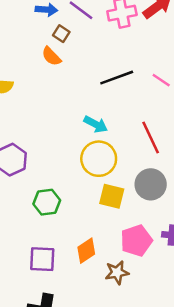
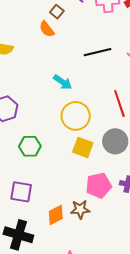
cyan arrow: (96, 124) -> (63, 82), moved
orange diamond: (86, 251) -> (56, 215), moved

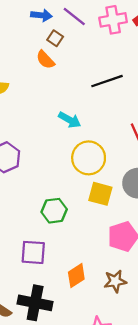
green hexagon: (30, 146) -> (54, 211), moved
brown star: (80, 209) -> (115, 281), moved

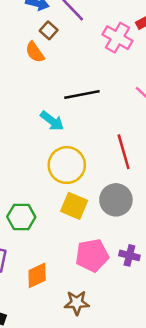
pink cross: (113, 20) -> (117, 38), moved, turned 32
black line: (107, 81) -> (82, 94), moved
orange diamond: (76, 276) -> (37, 275), moved

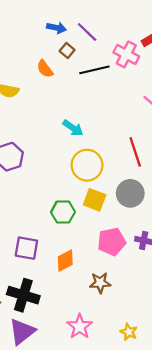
orange semicircle: (35, 52) -> (45, 69), moved
black line: (82, 94) -> (94, 70), moved
green hexagon: (21, 217) -> (63, 212), moved

